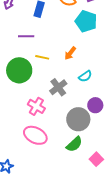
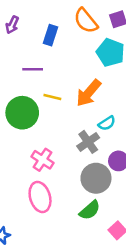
orange arrow: (70, 53) -> (89, 93), size x1.6
gray cross: (58, 87) -> (88, 142), moved
pink ellipse: (35, 135) -> (40, 197), turned 45

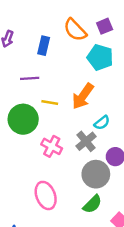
pink cross: (43, 160) -> (52, 146), moved

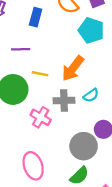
gray cross: (86, 141) -> (64, 100), moved, turned 36

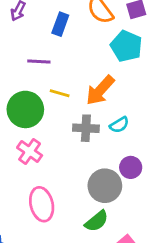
pink cross: (41, 117) -> (30, 152), moved

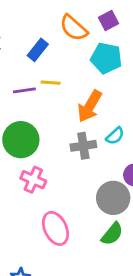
blue rectangle: (60, 24) -> (38, 50), turned 30
yellow line: (60, 93) -> (51, 83), moved

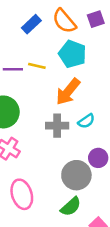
blue rectangle: (38, 50) -> (31, 24), moved
cyan pentagon: (106, 58) -> (72, 54), moved

